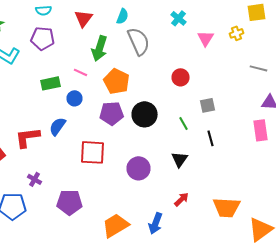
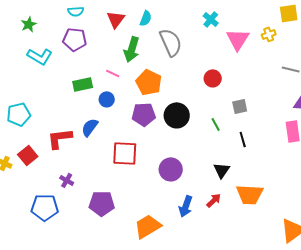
cyan semicircle: (122, 16) -> (146, 18), moved
pink triangle: (206, 38) -> (238, 39), size x1.4
black triangle: (180, 159) -> (222, 170), moved
orange trapezoid: (226, 207) -> (250, 194), moved
blue arrow: (156, 223) -> (186, 206), moved

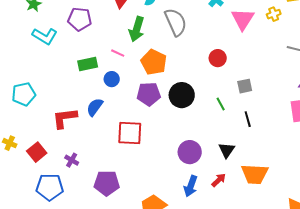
red square: (28, 155) -> (37, 152), moved
purple circle: (171, 169) -> (190, 152), moved

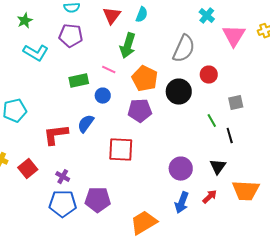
gray semicircle: (176, 22) -> (184, 49), moved, turned 48
black circle: (182, 95) -> (179, 92), moved
black line: (248, 119) -> (230, 136), moved
blue pentagon: (50, 187) -> (63, 204), moved

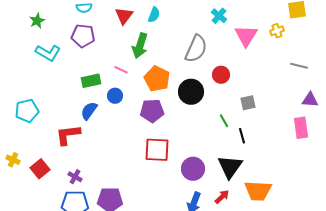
blue semicircle: (86, 124) -> (89, 111), moved
red square: (121, 150) -> (157, 150), moved
black triangle: (218, 167) -> (230, 167), size x1.5

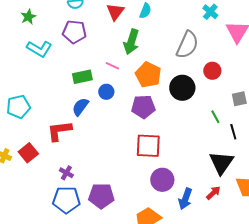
red square: (40, 169) -> (28, 153), moved
purple circle: (193, 169) -> (162, 180), moved

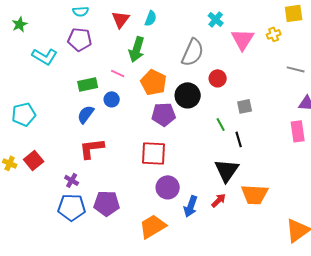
green star: (28, 17) -> (20, 24), moved
purple pentagon: (143, 107) -> (164, 114), moved
red L-shape: (59, 131) -> (92, 148), moved

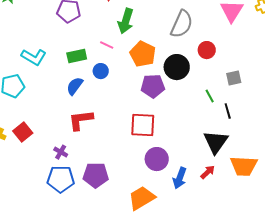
cyan L-shape: (45, 56) -> (34, 57), moved

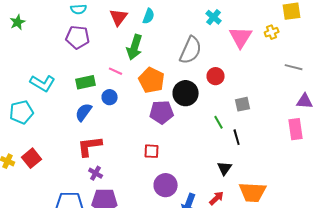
red square: (143, 125) -> (152, 151), size x0.6
black triangle: (216, 142) -> (225, 168), size x0.6
purple cross: (61, 152) -> (96, 173), moved

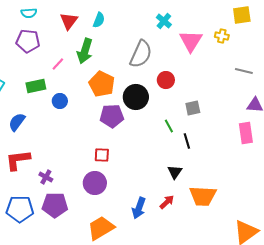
yellow cross: (272, 32) -> (222, 36), turned 32
pink line: (116, 71) -> (58, 64), moved, turned -72
blue semicircle: (84, 112) -> (17, 122), moved
red L-shape: (90, 146) -> (18, 160), moved
purple circle: (166, 185) -> (95, 183), moved

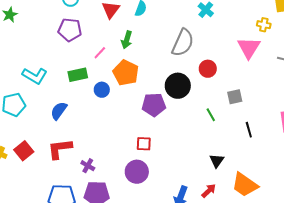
pink triangle: (191, 41) -> (249, 48), moved
green arrow: (85, 51) -> (127, 40), size x0.7
orange pentagon: (102, 84) -> (126, 73), moved
black line: (187, 141) -> (249, 130), moved
orange trapezoid: (203, 196) -> (245, 185), turned 32

